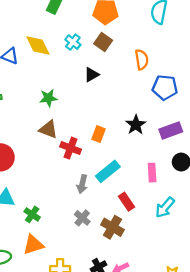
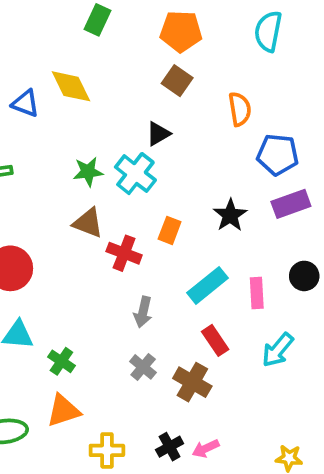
cyan cross: (73, 42) -> (135, 174), moved, size x1.5
purple rectangle: (171, 131) -> (291, 204), moved
cyan rectangle: (108, 171) -> (207, 285), moved

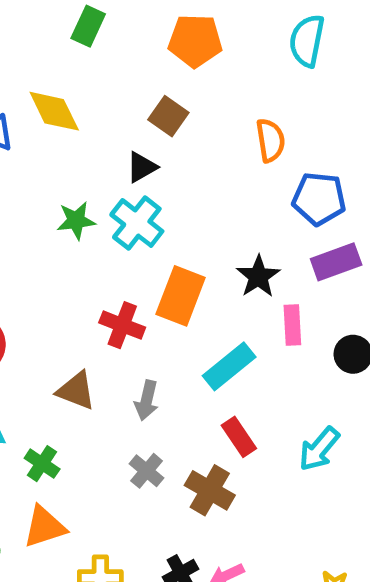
brown square: (177, 81) -> (168, 116), moved
black triangle: (158, 134) -> (142, 167), moved
brown triangle: (88, 223) -> (76, 391), moved
orange rectangle: (170, 230) -> (181, 296), size x1.6
pink rectangle: (257, 293) -> (292, 325), moved

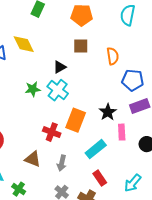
brown square: (168, 116) -> (81, 46), moved, turned -35

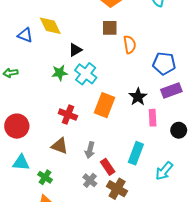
orange semicircle: (113, 56) -> (130, 45), moved
black triangle: (60, 67) -> (75, 50), moved
red cross: (52, 132) -> (68, 115), moved
cyan rectangle: (96, 149) -> (136, 153), moved, turned -30
red rectangle: (100, 178) -> (108, 167), moved

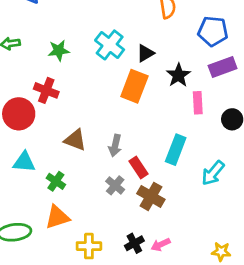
black triangle: (75, 50) -> (145, 53), moved
green star: (60, 73) -> (59, 50), moved
red cross: (68, 115) -> (46, 90), moved

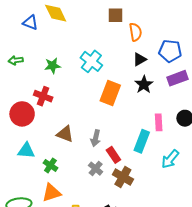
black triangle: (145, 53) -> (140, 59), moved
pink rectangle: (198, 103) -> (159, 122), moved

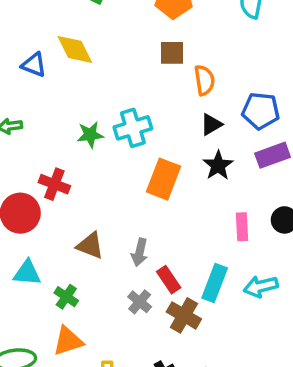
cyan cross: (91, 61) -> (133, 128), turned 35
green star: (53, 66) -> (90, 135), moved
cyan rectangle: (142, 141) -> (215, 283), moved
cyan arrow: (170, 159) -> (261, 286), turned 36

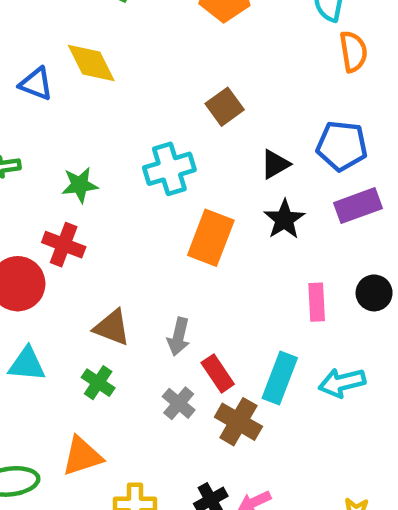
brown square: (172, 53) -> (225, 107), moved, turned -36
orange semicircle: (204, 80) -> (353, 52), moved
green star: (90, 135) -> (80, 185), moved
green cross: (66, 297) -> (98, 383), moved

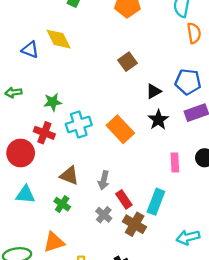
cyan cross: (169, 169) -> (79, 125), moved
orange rectangle: (211, 238) -> (120, 129), turned -64
cyan arrow: (342, 383) -> (188, 237), moved

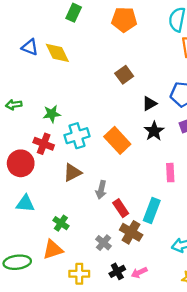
blue triangle: (30, 50) -> (30, 47), moved
brown triangle: (69, 176) -> (72, 173), moved, turned -48
green cross: (62, 204) -> (61, 223), moved
gray cross: (104, 215) -> (103, 243), moved

